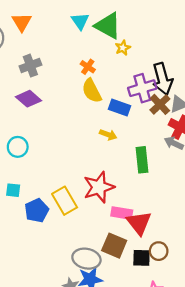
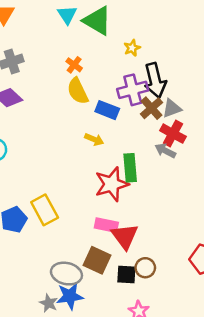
yellow star: (123, 48) -> (132, 48), moved
red star: (99, 187) -> (112, 184), moved

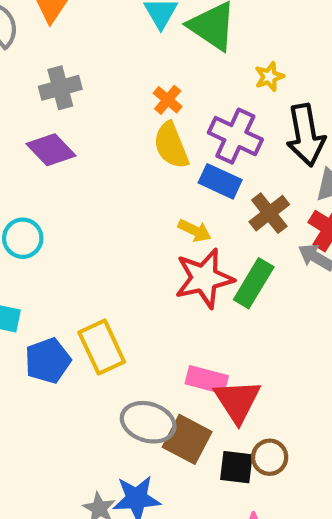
purple cross: (133, 90) -> (235, 136), moved, turned 36
brown cross: (151, 108) -> (269, 213), moved
green rectangle: (130, 168) -> (254, 283), turned 32
red star: (112, 184) -> (204, 278), moved
gray ellipse: (66, 274) -> (148, 422), moved

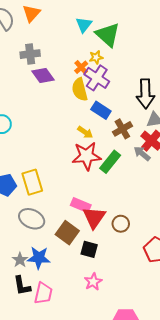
yellow star: (269, 77) -> (96, 57), moved
purple cross: (235, 136) -> (97, 78), moved
purple diamond: (51, 150) -> (43, 75), moved
gray ellipse: (148, 422) -> (32, 219), moved
brown circle: (270, 457) -> (121, 224), moved

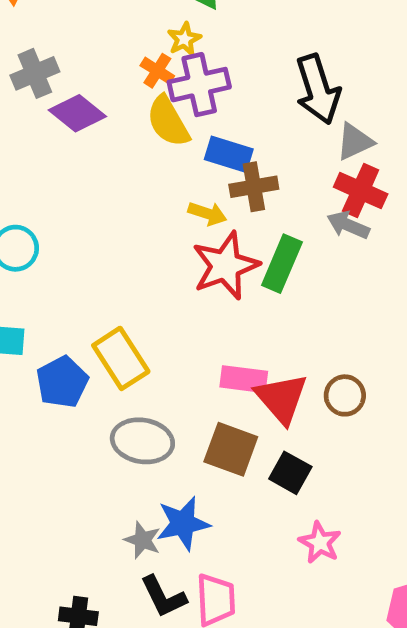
purple cross: (97, 78) -> (199, 85), turned -30
brown cross: (122, 129) -> (254, 187), moved, turned 36
black square: (89, 249) -> (290, 473), turned 30

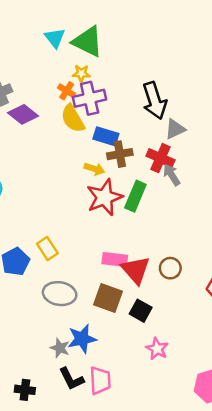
yellow star: (184, 39) -> (81, 73), turned 30
red cross: (361, 191) -> (160, 158), moved
gray arrow: (348, 225) -> (172, 175), turned 35
yellow rectangle: (121, 358) -> (47, 249), size x0.7

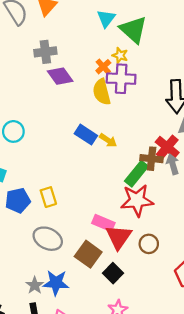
blue rectangle: (106, 136) -> (86, 135), moved
brown cross: (120, 154) -> (152, 159), moved
red star: (105, 197) -> (137, 200), moved

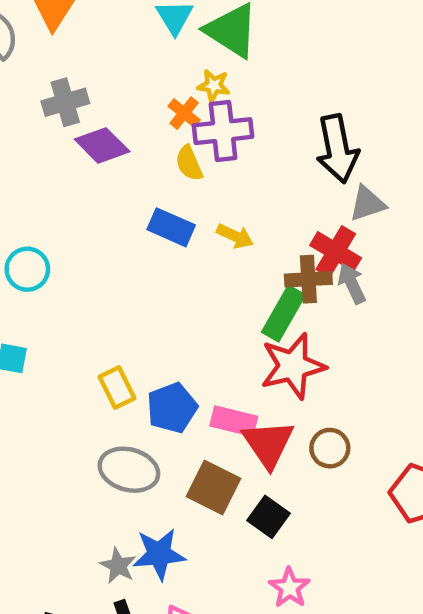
yellow semicircle: (102, 92) -> (189, 163), size x0.7
blue rectangle: (86, 135) -> (171, 227), moved
yellow arrow: (108, 140) -> (235, 236), moved
blue pentagon: (18, 200) -> (172, 408), moved

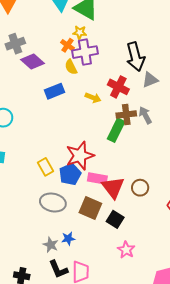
blue rectangle: (171, 227) -> (55, 91), moved, turned -42
red cross: (336, 252) -> (118, 87), moved
red star: (293, 366) -> (80, 156), moved
blue star: (159, 554) -> (68, 239), size x0.6

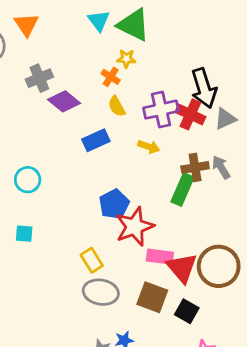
purple cross: (85, 52) -> (161, 110), moved
red cross: (118, 87) -> (190, 114), moved
yellow rectangle: (46, 167) -> (92, 260), moved
blue pentagon: (70, 174) -> (114, 204), moved
brown circle: (140, 188) -> (219, 266), size x1.8

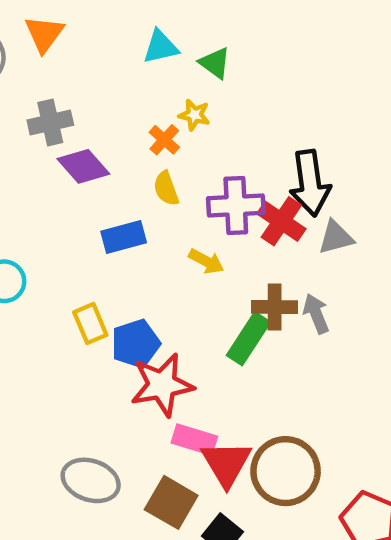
cyan triangle: (99, 21) -> (160, 47), turned 45
green triangle: (134, 25) -> (215, 63), size x0.6
yellow rectangle: (92, 260) -> (90, 324), moved

